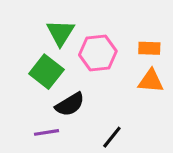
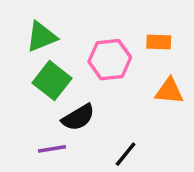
green triangle: (60, 33) -> (41, 37), moved, turned 36
orange rectangle: (149, 48) -> (159, 42), moved

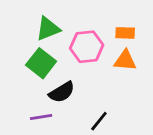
green triangle: (41, 37) -> (48, 29), moved
orange triangle: (169, 91) -> (125, 60), moved

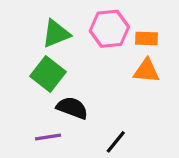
pink hexagon: (87, 47) -> (109, 29), moved
black semicircle: (62, 92) -> (72, 108), turned -128

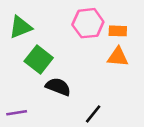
green triangle: (56, 34) -> (21, 27), moved
purple line: (48, 137) -> (17, 113), moved

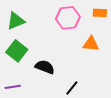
orange rectangle: (118, 31) -> (100, 13), moved
green square: (39, 59) -> (17, 51), moved

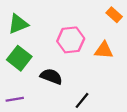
orange rectangle: (100, 13) -> (114, 15), turned 40
pink hexagon: (68, 18) -> (71, 40), moved

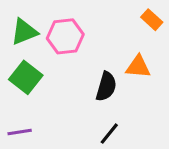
pink hexagon: (71, 40) -> (65, 36), moved
black semicircle: (51, 76) -> (106, 86), moved, turned 85

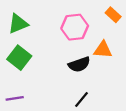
pink hexagon: (65, 36) -> (75, 27), moved
black semicircle: (106, 86) -> (79, 64), turned 55

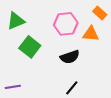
orange triangle: (103, 50) -> (91, 34), moved
green square: (19, 58) -> (30, 47), moved

